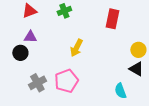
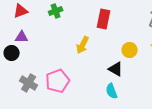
yellow arrow: (76, 48) -> (83, 45), moved
black triangle: (136, 69) -> (116, 69), moved
gray cross: (37, 83) -> (29, 83), turned -30

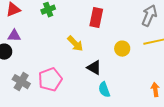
yellow arrow: (83, 45) -> (75, 44), turned -72
black triangle: (116, 69) -> (94, 68), moved

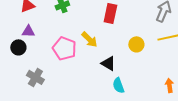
pink pentagon: (50, 80) -> (64, 48), moved, turned -30

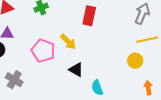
yellow circle: (136, 44) -> (135, 61), moved
black triangle: (108, 63) -> (76, 70), moved

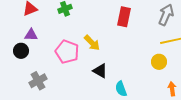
red rectangle: (89, 16) -> (124, 17), moved
gray cross: (14, 80) -> (38, 81), turned 30

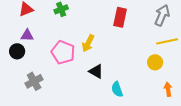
yellow arrow: (92, 43) -> (88, 43), turned 72

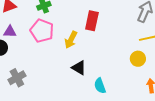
red rectangle: (120, 17) -> (92, 21), moved
pink pentagon: (63, 52) -> (42, 31), moved

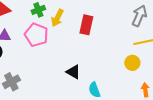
yellow arrow: (71, 40) -> (57, 18), moved

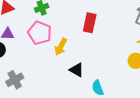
yellow arrow: (57, 18) -> (61, 47), moved

